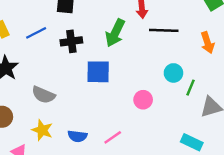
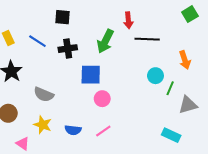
blue line: (36, 33) -> (37, 41), turned 60
orange arrow: (208, 43) -> (185, 60), moved
pink circle: (143, 100) -> (102, 99), moved

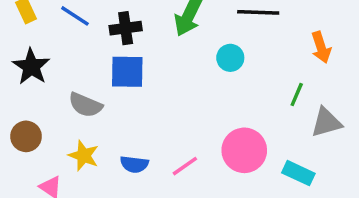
blue square: (91, 75) -> (127, 72), moved
cyan circle: (155, 76) -> (230, 58), moved
pink circle: (102, 99) -> (244, 150), moved, size x1.6

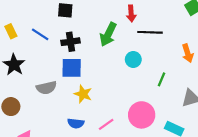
green line: (297, 94) -> (162, 79), moved
gray semicircle: (85, 105) -> (46, 88), turned -36
yellow star: (84, 156) -> (83, 94), moved

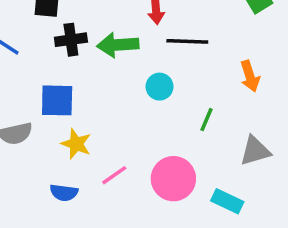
green arrow: (108, 34) -> (118, 45), turned 60
black cross: (71, 42) -> (71, 40), moved
pink line: (106, 124) -> (114, 175), moved

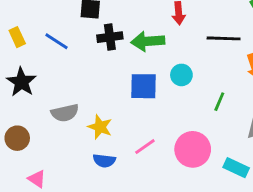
black line: (187, 41) -> (224, 38), moved
blue square: (57, 100) -> (144, 86), moved
yellow star: (76, 144) -> (100, 127), moved

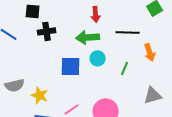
green arrow: (148, 41) -> (88, 37), moved
green line: (219, 102) -> (125, 68), moved

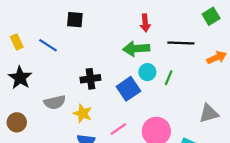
black cross: (47, 31) -> (90, 79), moved
orange arrow: (150, 52) -> (217, 58), moved, turned -96
blue square: (71, 66) -> (128, 89), moved, turned -35
green line: (125, 68) -> (169, 78), moved

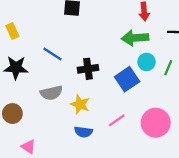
blue line: (48, 45) -> (53, 54), moved
black star: (20, 78) -> (16, 68), turned -30

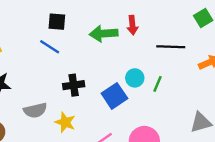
green arrow: (135, 38) -> (104, 34), moved
blue line: (53, 54) -> (50, 47), moved

